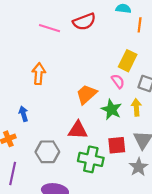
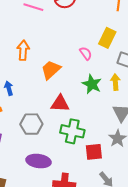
pink semicircle: (118, 81) -> (86, 53), moved
orange trapezoid: (86, 94) -> (51, 70), moved
red square: (117, 145) -> (94, 152), moved

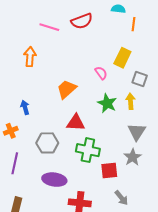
orange arrow: (23, 50) -> (30, 57), moved

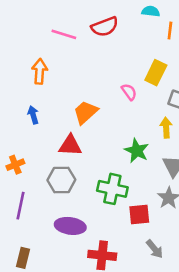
green star: (107, 103) -> (137, 151), moved
blue arrow: (25, 107) -> (33, 115), moved
red triangle: (76, 123) -> (70, 145), moved

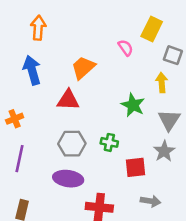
blue arrow: (33, 115) -> (32, 70), size x1.6
gray hexagon: (61, 180) -> (72, 144), moved
green cross: (112, 189) -> (109, 142), size x0.6
gray arrow: (155, 249) -> (150, 201), turned -42

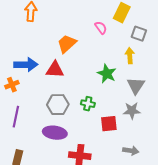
blue arrow: (32, 70) -> (26, 65), moved, turned 105
gray star: (164, 151) -> (132, 111), turned 30
gray arrow: (150, 201) -> (131, 151), moved

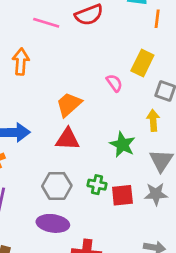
red triangle: (55, 70) -> (68, 139), moved
red square: (109, 124) -> (122, 195), moved

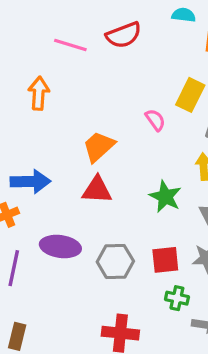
green cross: (97, 185) -> (177, 298), moved
gray hexagon: (57, 186) -> (115, 261), moved
purple ellipse: (53, 223) -> (60, 246), moved

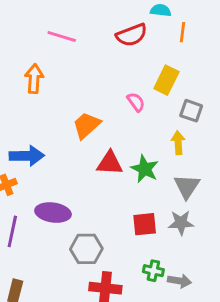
red semicircle: (124, 35) -> (132, 35), moved
red triangle: (97, 190) -> (110, 163), moved
gray hexagon: (115, 261) -> (86, 249), moved
green cross: (177, 298) -> (153, 271), moved

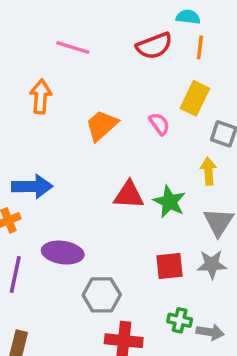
orange line: (182, 32) -> (200, 47), moved
orange trapezoid: (86, 125) -> (102, 125), moved

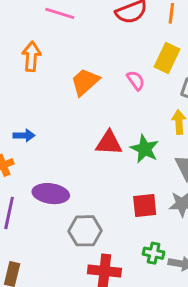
blue arrow: (32, 186) -> (24, 135), size x0.6

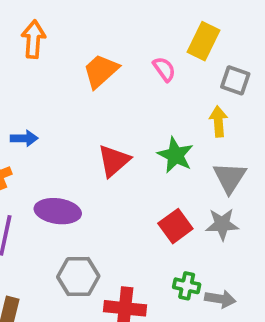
red triangle: (109, 143) -> (114, 161), moved, turned -44
red square: (145, 205) -> (175, 226), turned -30
gray hexagon: (85, 231) -> (78, 277), moved

